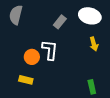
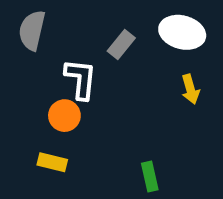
white L-shape: (50, 50) -> (81, 79), moved
green rectangle: (92, 87) -> (150, 176), moved

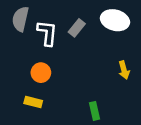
white L-shape: (81, 79) -> (47, 33), moved
yellow arrow: (190, 89) -> (124, 70), moved

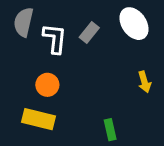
white ellipse: (115, 20) -> (134, 24), turned 40
yellow rectangle: (33, 102) -> (38, 119), size x1.5

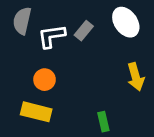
white L-shape: (55, 39) -> (52, 36), turned -104
yellow arrow: (144, 82) -> (136, 77), size x1.4

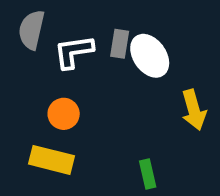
white ellipse: (126, 22) -> (150, 56), moved
gray rectangle: (84, 31) -> (120, 44), turned -30

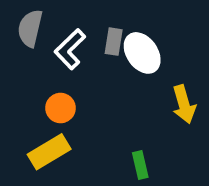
white L-shape: (74, 52) -> (70, 49), turned -36
yellow rectangle: (52, 160) -> (49, 152), turned -45

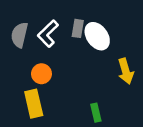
gray semicircle: (30, 28) -> (19, 35), moved
yellow rectangle: (49, 152) -> (34, 104), turned -72

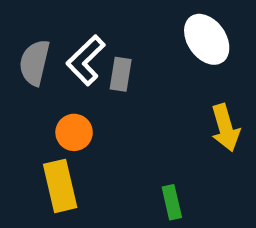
gray rectangle: (78, 28) -> (121, 74), moved
white ellipse: (97, 36) -> (207, 39), moved

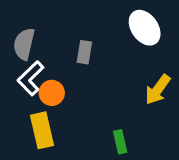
white L-shape: (86, 60) -> (31, 78), moved
yellow arrow: (225, 128) -> (158, 90), turned 52

